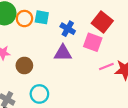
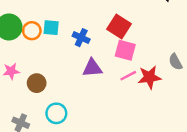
pink square: (93, 42) -> (125, 50), moved
purple triangle: (63, 53) -> (92, 68), moved

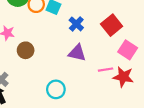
pink square: (125, 50) -> (128, 50), moved
cyan circle: (56, 113) -> (56, 89), moved

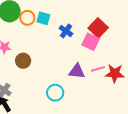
pink square: (128, 50) -> (91, 42), moved
purple triangle: (77, 53) -> (77, 71), moved

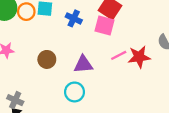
brown circle: (23, 61) -> (47, 59), moved
purple triangle: (77, 71) -> (83, 64), moved

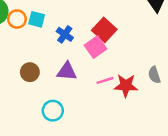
pink square: (104, 25) -> (95, 47), turned 30
purple triangle: (83, 64) -> (67, 71), moved

